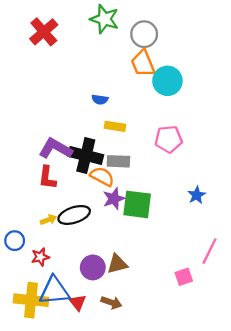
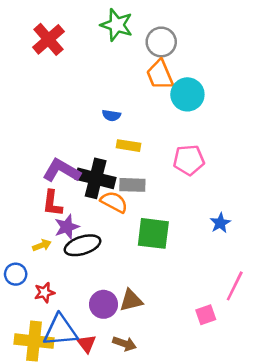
purple star: (114, 199) -> (67, 227), moved
yellow arrow: (48, 220) -> (42, 245), moved

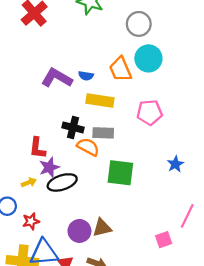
gray circle: (161, 42) -> (139, 24), moved
orange trapezoid: (160, 75) -> (120, 69), moved
yellow rectangle: (128, 146) -> (100, 101), size x1.4
purple L-shape: (62, 171) -> (57, 78), moved
black cross: (96, 178) -> (73, 127), size x0.7

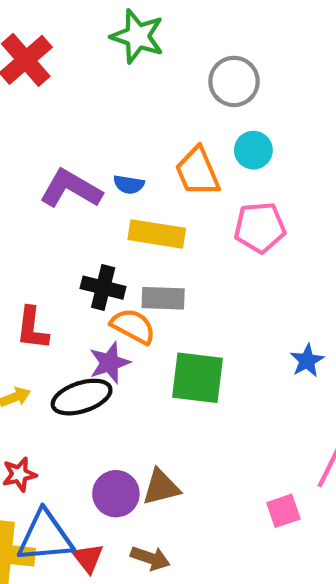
cyan circle: (148, 58) -> (253, 150), size x0.7
pink pentagon: (150, 112) -> (260, 227), moved
purple star: (49, 167) -> (109, 363), moved

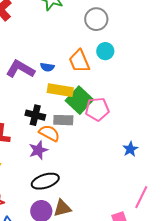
pink pentagon: (260, 227) -> (97, 109), moved
green square: (198, 378) -> (79, 100), moved, turned 36
black ellipse: (82, 397) -> (45, 181), moved

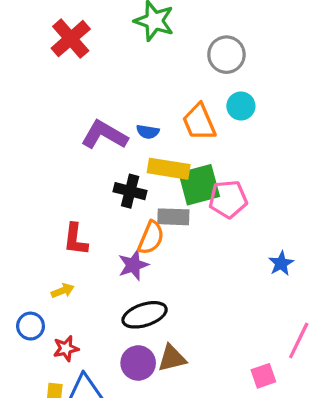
green square: (79, 100) -> (199, 185), turned 32
black cross: (35, 115) -> (130, 191), moved
orange semicircle: (49, 133) -> (151, 238), turned 85

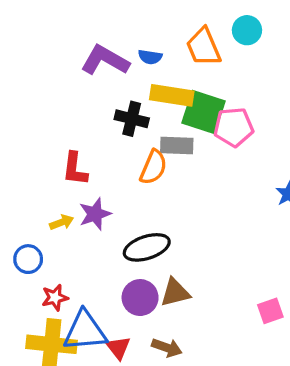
green square: (199, 185) -> (204, 112), turned 33
purple star: (133, 265) -> (95, 214), moved
red star: (66, 349) -> (55, 298), moved

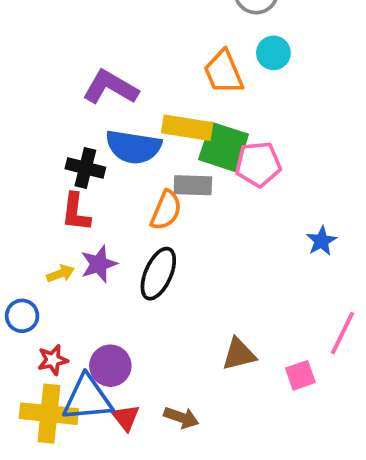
blue semicircle: (150, 57) -> (133, 147), moved, size x2.0
black cross: (132, 119) -> (85, 168), moved
black ellipse: (147, 247) -> (158, 274), moved, turned -48
brown triangle: (175, 293) -> (239, 354), moved
purple circle: (140, 298) -> (110, 366), moved

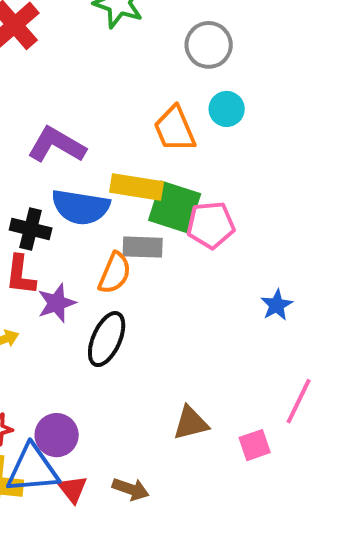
purple star: (99, 264) -> (57, 303), moved

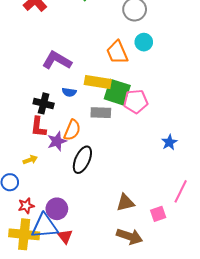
blue semicircle: (81, 207) -> (69, 92), size x0.5
orange semicircle: (115, 273) -> (72, 130), moved
brown arrow: (131, 489) -> (129, 236), moved, size x1.4

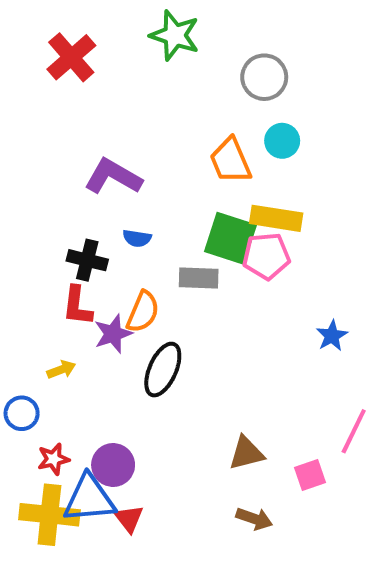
yellow rectangle: (98, 82) -> (276, 218), moved
brown arrow: (129, 236) -> (254, 519), size x0.7

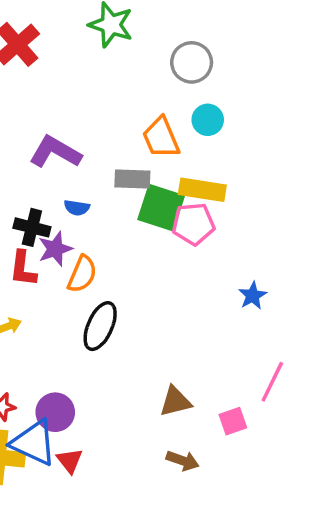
gray rectangle: (199, 278) -> (132, 179), moved
purple star: (113, 334) -> (55, 249), moved
blue triangle: (89, 499) -> (34, 443), turned 30

